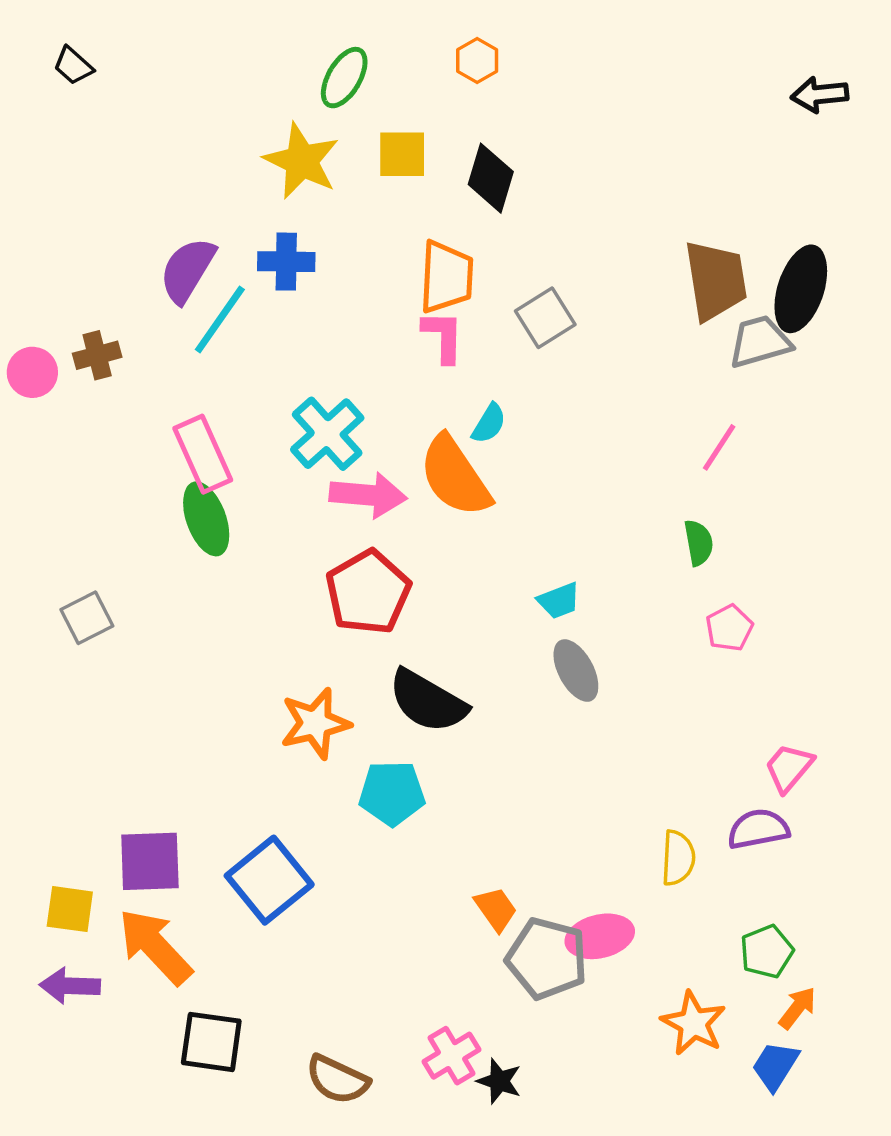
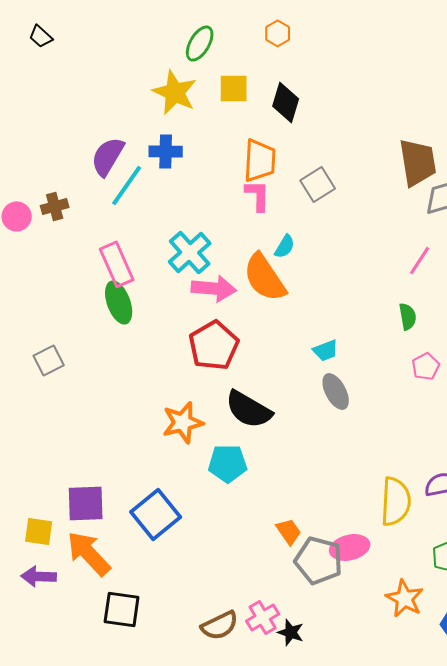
yellow semicircle: (678, 858) -> (396, 501), size x1.5
brown semicircle: (337, 1079) -> (220, 625), moved, turned -51

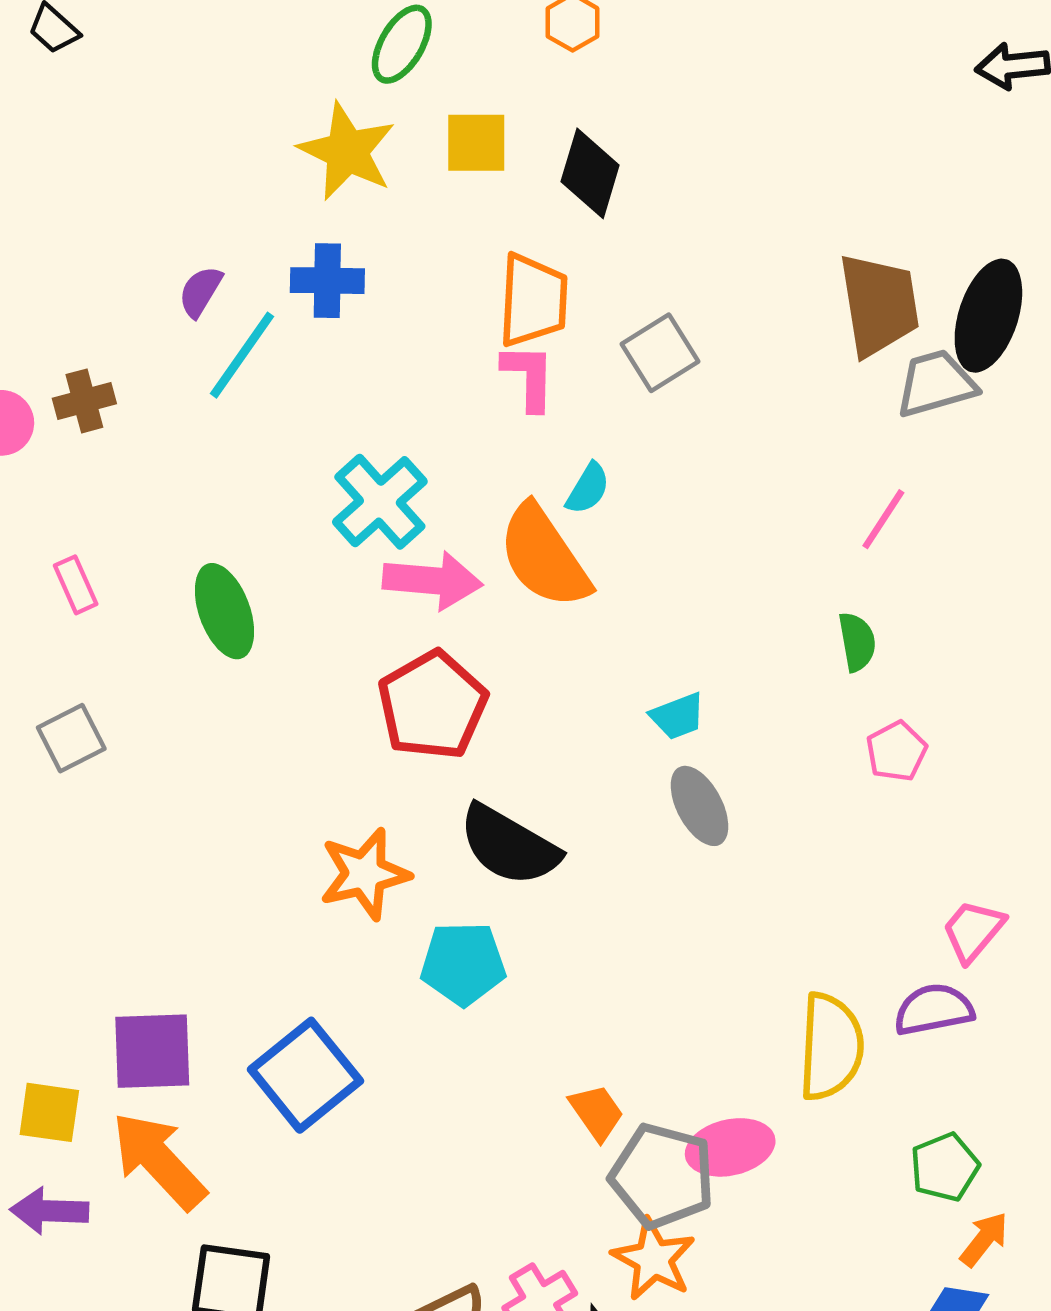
purple semicircle: (108, 156) -> (200, 292), size x0.6
pink rectangle: (117, 264) -> (76, 585), moved, size x0.6
orange star: (405, 598) -> (654, 1259), moved

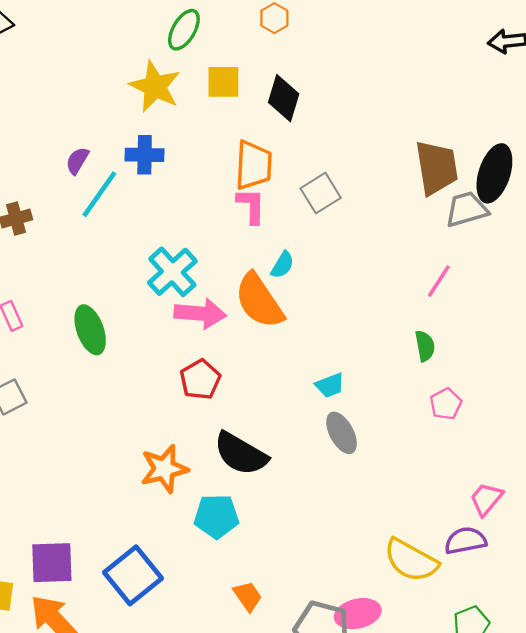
red pentagon: (432, 705) -> (200, 380), size x0.7
yellow semicircle: (831, 1047) -> (411, 560), turned 116
orange trapezoid: (597, 1112) -> (248, 596), moved

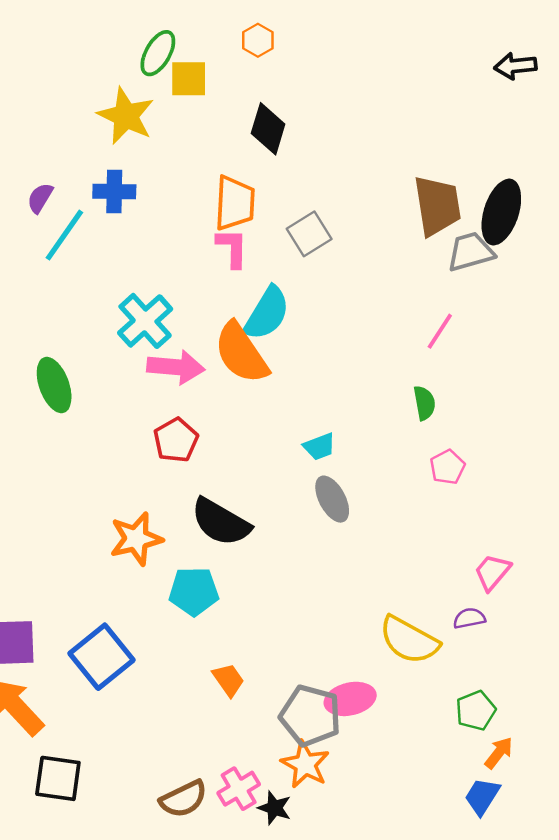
yellow square: (223, 82) -> (189, 79), moved
cyan semicircle: (282, 265) -> (267, 313), size x1.8
purple semicircle: (465, 541) -> (469, 618), size x0.7

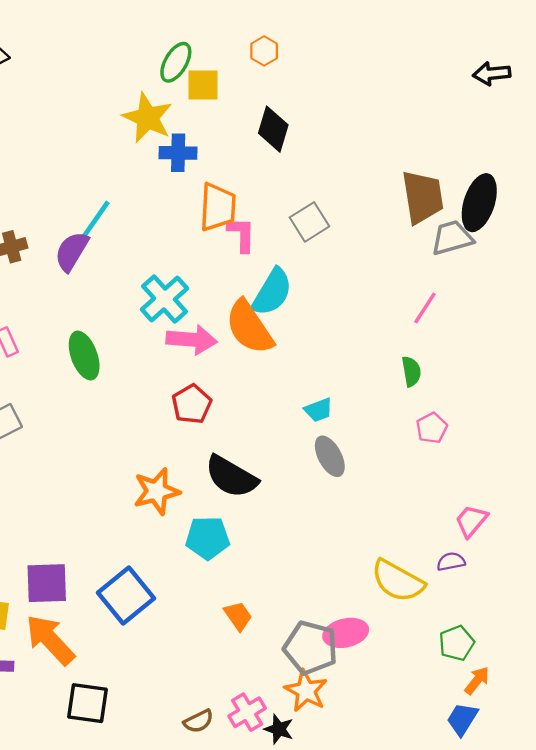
blue cross: (114, 192) -> (178, 153), moved
purple semicircle: (40, 198) -> (72, 251), moved, size x1.5
orange trapezoid: (235, 203) -> (218, 207), moved
brown semicircle: (184, 799) -> (198, 721), size x0.7

